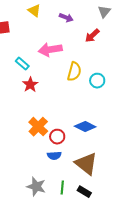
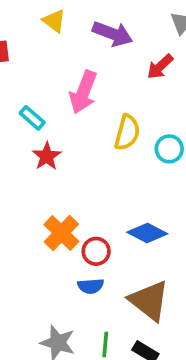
purple arrow: (66, 18) -> (113, 34), size x1.5
pink arrow: (50, 50) -> (83, 92), turned -60

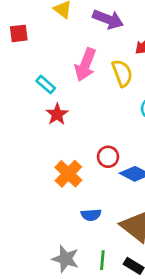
yellow semicircle: (127, 132) -> (122, 73), moved, turned -36
red circle: (96, 251) -> (108, 157), moved

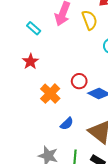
red star: (57, 114) -> (30, 61), moved
blue semicircle: (91, 215) -> (67, 124), turned -40

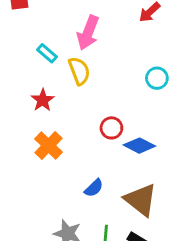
yellow semicircle: (90, 20) -> (79, 71), moved
orange cross: (50, 94) -> (48, 146), moved

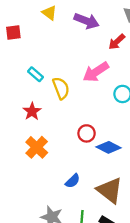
pink arrow: (88, 33) -> (96, 72), moved, turned 36

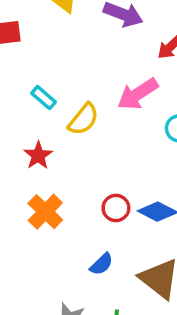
yellow semicircle: (61, 88) -> (83, 119), turned 60
red circle: (87, 133) -> (116, 208), moved

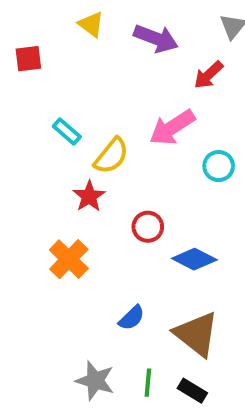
red star: (38, 155) -> (89, 196), moved
red circle: (116, 208) -> (148, 227), moved

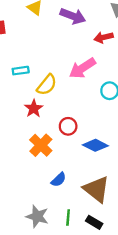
red arrow: (209, 75) -> (104, 37), turned 30
cyan rectangle: (67, 132) -> (21, 71), turned -49
orange cross: (69, 259) -> (41, 145), moved

